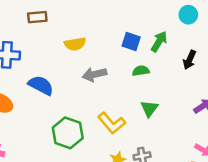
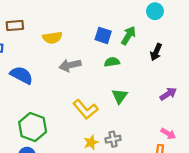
brown rectangle: (37, 17) -> (15, 26), moved
green hexagon: (68, 133) -> (33, 127), moved

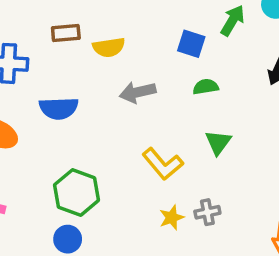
brown rectangle: (15, 26) -> (66, 33), moved
green arrow: (128, 35) -> (233, 20), moved
blue semicircle: (22, 75) -> (59, 108), turned 150

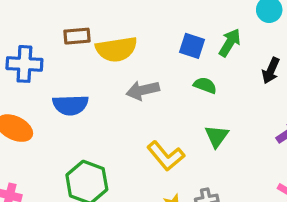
green arrow: (233, 20) -> (230, 43), moved
yellow semicircle: (109, 47) -> (116, 49), size x1.4
green semicircle: (206, 87) -> (205, 85), turned 30

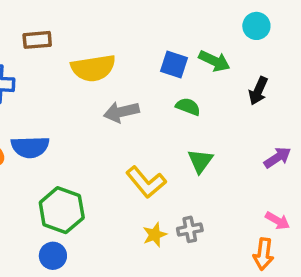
brown rectangle: (77, 36) -> (37, 40), moved
green arrow: (230, 43) -> (214, 61), turned 84
blue semicircle: (70, 105) -> (30, 147), moved

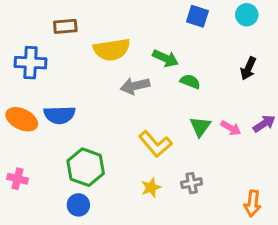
green arrow: (214, 61) -> (165, 58), moved
blue square: (174, 65) -> (197, 16), moved
pink arrow: (278, 221) -> (231, 128), moved
yellow star: (155, 235) -> (151, 187), moved

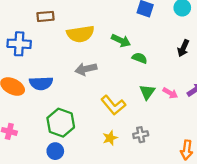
gray arrow: (135, 86) -> (86, 69), moved

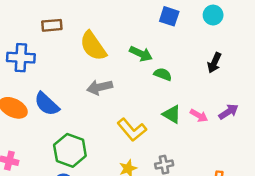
yellow semicircle: (80, 34) -> (93, 46), turned 64
blue semicircle: (41, 83) -> (47, 104), turned 45
green triangle: (147, 92) -> (172, 114), turned -35

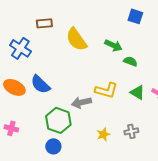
blue cross: (21, 58) -> (20, 48), turned 30
gray arrow: (100, 87) -> (81, 102), moved
yellow L-shape: (132, 130) -> (106, 90), moved, turned -35

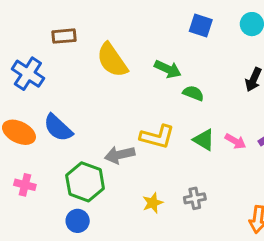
pink cross: (11, 128) -> (25, 185), moved

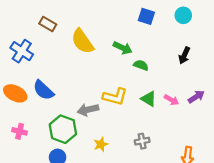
brown rectangle: (64, 36) -> (48, 24), turned 35
yellow star: (153, 203) -> (101, 144), moved

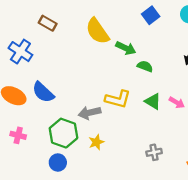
blue square: (146, 16) -> (151, 15), turned 35
yellow semicircle: (82, 41) -> (97, 31), moved
gray cross: (142, 141) -> (154, 152), moved
yellow star: (101, 144) -> (96, 142), moved

